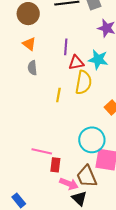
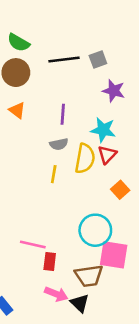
red triangle: (76, 63) -> (107, 155), moved, turned -35
gray semicircle: (32, 68) -> (59, 144), moved, turned -96
brown trapezoid: (87, 176) -> (89, 276), turned -75
pink arrow: (69, 184) -> (56, 294), moved

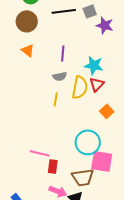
purple star: (114, 91) -> (105, 25), moved

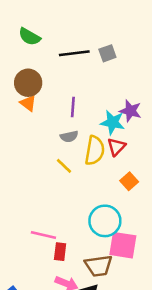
brown circle: (27, 21) -> (28, 83), moved
purple star: (105, 25) -> (130, 111), moved
yellow line: (56, 99) -> (64, 166), turned -56

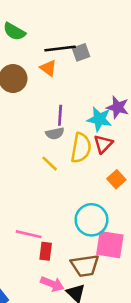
gray square: (107, 53) -> (81, 52), moved
orange triangle: (28, 103) -> (48, 68), moved
purple line: (73, 107) -> (60, 115), moved

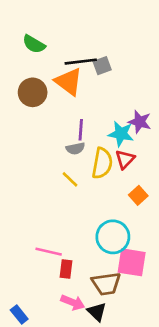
orange triangle: (48, 68) -> (69, 82), size x1.6

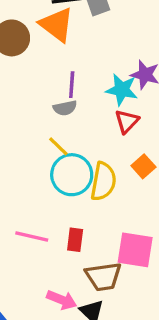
yellow semicircle: (102, 163) -> (103, 181), moved
cyan circle: (113, 237) -> (72, 175), moved
red rectangle: (66, 269) -> (75, 240), moved

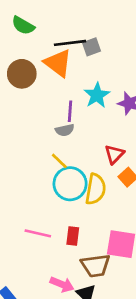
cyan star: (122, 90) -> (97, 95), moved, turned 30
red triangle: (127, 121) -> (114, 154), moved

